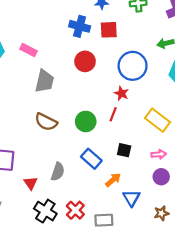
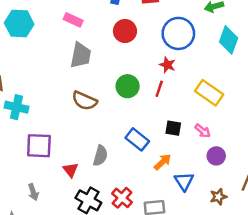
pink rectangle: (28, 50) -> (73, 20), moved
green circle: (86, 121) -> (128, 86), moved
pink arrow: (159, 154) -> (203, 131), moved, turned 48

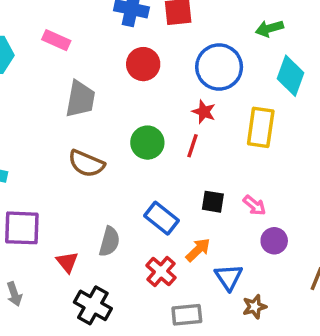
pink rectangle: (73, 20) -> (56, 40), moved
yellow rectangle: (209, 93) -> (261, 127), moved, turned 64
brown star: (218, 197) -> (255, 307), moved
red cross: (122, 198) -> (161, 271), moved

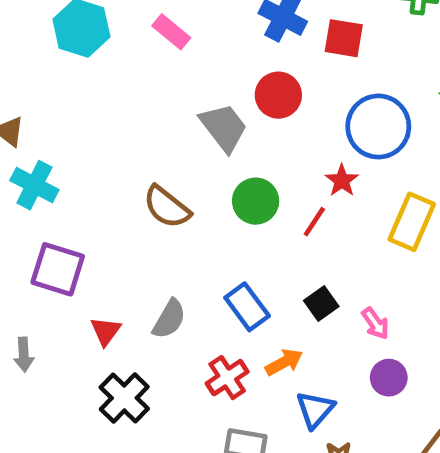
gray trapezoid: (80, 99) -> (224, 127), moved, turned -63
black square: (213, 202) -> (321, 303), turned 30

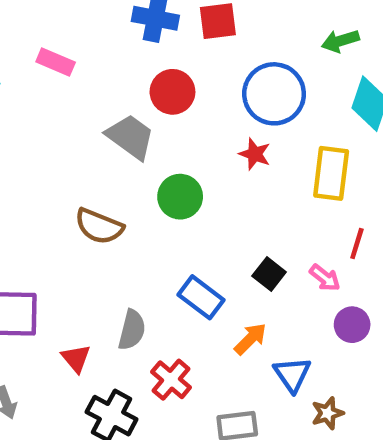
red line: (314, 222) -> (357, 243), moved
red cross: (227, 378) -> (171, 380), moved

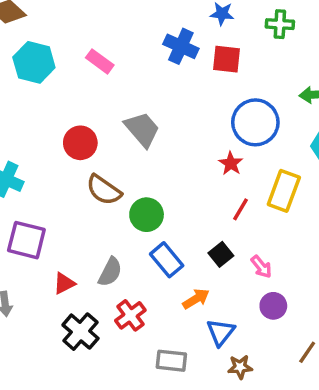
red circle: (172, 92) -> (80, 143), moved
green circle: (180, 197) -> (147, 215), moved
red line: (357, 243) -> (241, 209), moved
red triangle: (76, 358) -> (64, 283), turned 30

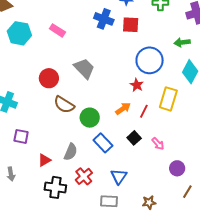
purple square: (26, 240) -> (21, 136), size x0.7
orange arrow: (196, 299) -> (123, 109), moved
purple circle: (273, 306) -> (177, 168), moved
black cross: (80, 332) -> (55, 187), turned -30
blue triangle: (221, 332) -> (119, 176), moved

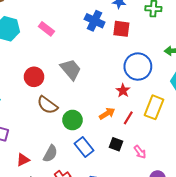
black square: (134, 138) -> (116, 144), turned -32

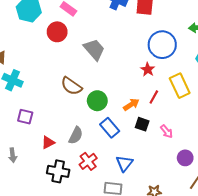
red circle: (34, 77) -> (57, 32), moved
yellow rectangle: (154, 107) -> (180, 86), turned -45
orange arrow: (107, 114) -> (131, 105), moved

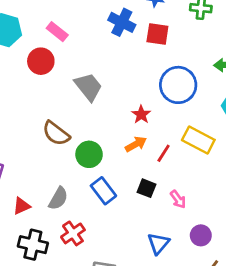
red star: (148, 69) -> (141, 114), moved
yellow rectangle: (180, 86) -> (198, 140), turned -40
orange arrow: (131, 105) -> (136, 144), moved
blue triangle: (124, 163) -> (158, 243), moved

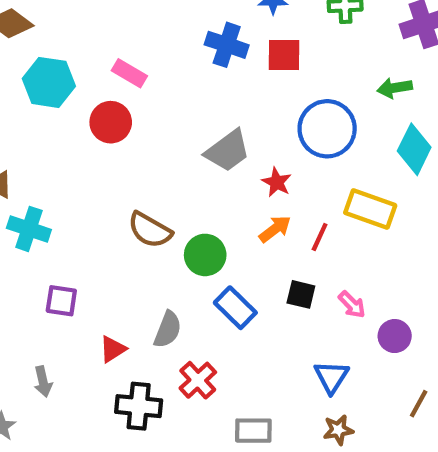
gray trapezoid: (88, 87) -> (228, 151), moved, turned 100
purple circle: (201, 235) -> (395, 336), moved

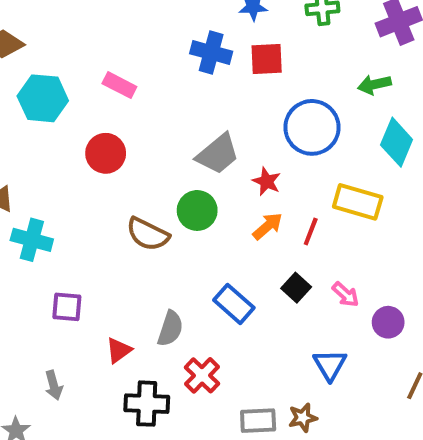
red circle: (111, 122) -> (106, 153), moved
green circle: (205, 255) -> (197, 210), moved
black square: (301, 294) -> (296, 288), turned 32
brown star: (338, 430) -> (303, 418), moved

